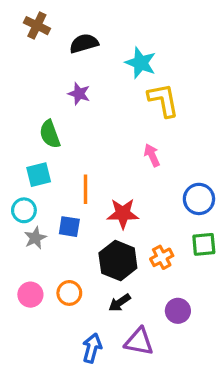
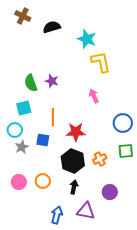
purple star: (79, 94) -> (52, 81), moved
black arrow: (120, 303) -> (74, 187), turned 136

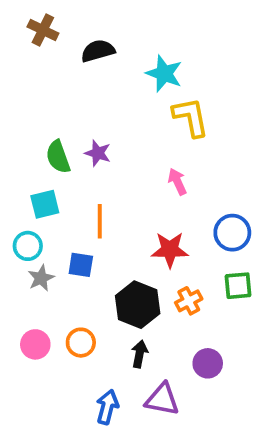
red star: (76, 132) -> (170, 250), moved

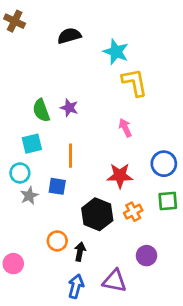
brown cross: (43, 30) -> (15, 21), moved
pink circle: (35, 344) -> (13, 264), moved
black arrow: (140, 354) -> (80, 252), moved

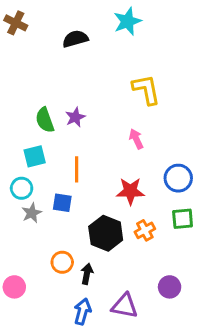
cyan star: (116, 52) -> (127, 21), moved, turned 30
purple star: (69, 108) -> (75, 117), turned 30
purple circle: (147, 256) -> (170, 287), moved

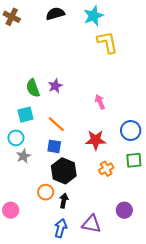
black semicircle: (75, 39) -> (55, 14), moved
yellow L-shape: (146, 90) -> (107, 42), moved
orange line: (77, 169) -> (56, 124), turned -48
blue square: (62, 203) -> (54, 146), moved
black hexagon: (106, 233) -> (64, 171), moved

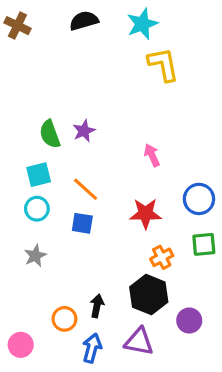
cyan circle: (16, 138) -> (37, 209), moved
gray star: (23, 156) -> (35, 256), moved
black hexagon: (64, 171) -> (149, 295), moved
orange circle: (46, 192) -> (64, 319), moved
pink circle: (11, 210) -> (21, 345), moved

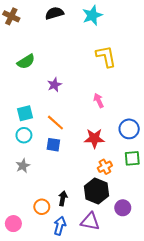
yellow L-shape: (163, 64) -> (106, 56), moved
green semicircle: (50, 134) -> (26, 62), moved, turned -102

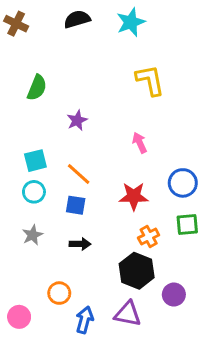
green semicircle: (26, 62) -> (37, 88), turned -36
black arrow: (63, 198) -> (80, 244), moved, turned 80

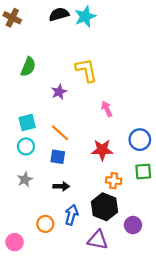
cyan star: (131, 22) -> (85, 17), moved
yellow L-shape: (150, 80) -> (86, 70), moved
orange cross: (149, 236) -> (114, 181), turned 35
blue arrow: (85, 320) -> (71, 215), moved

